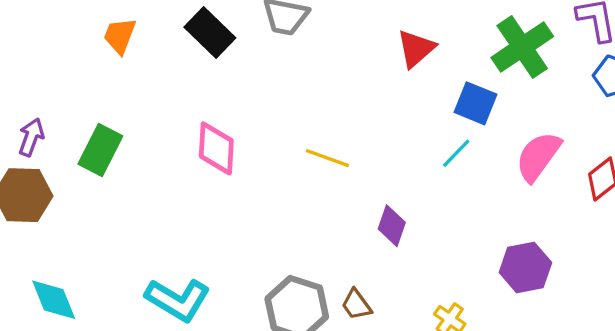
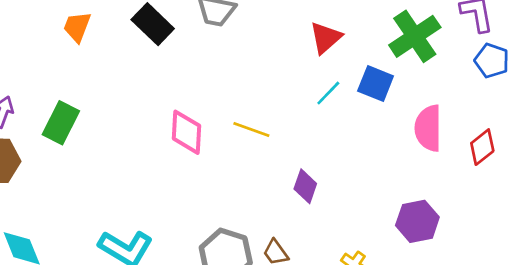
pink diamond: (216, 148) -> (187, 132), moved
cyan line: (456, 153) -> (328, 93), moved
pink semicircle: (538, 156) -> (428, 128), turned -36

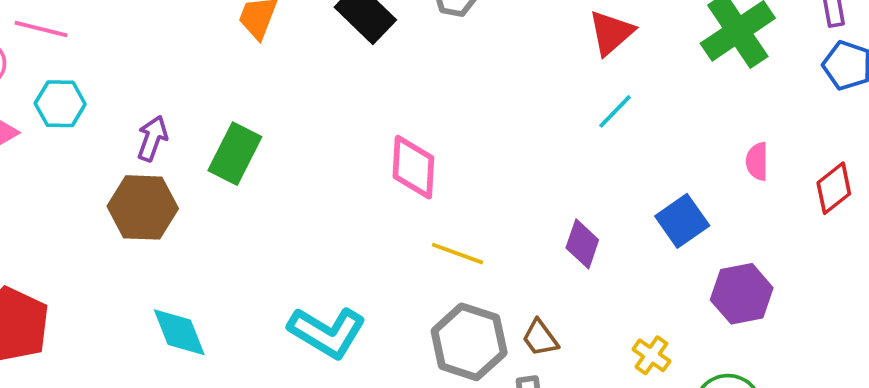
blue square: (376, 84) -> (682, 221), moved, turned 33
pink semicircle: (428, 128) -> (757, 161), size x0.6
yellow line: (251, 130) -> (458, 254), moved

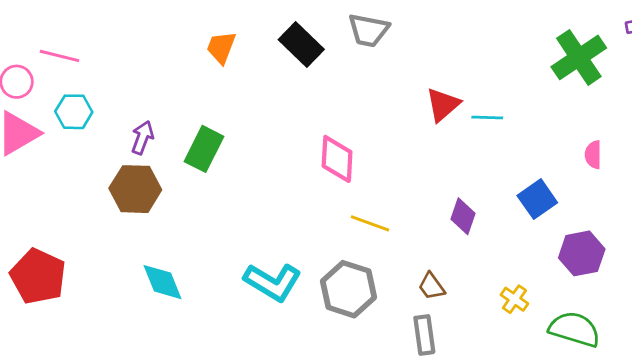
red triangle: (611, 33) -> (443, 105), moved
cyan line: (615, 111) -> (487, 117), turned 48
gray hexagon: (469, 342) -> (348, 289), moved

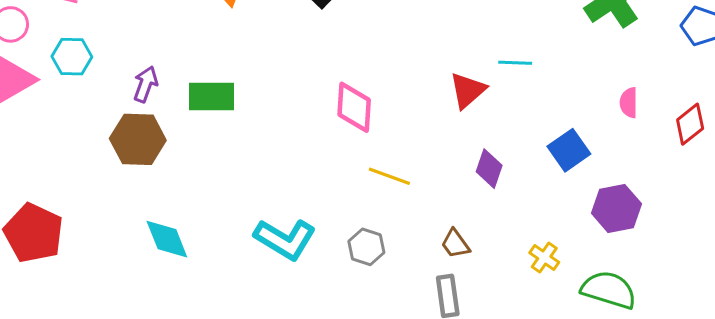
red triangle: (443, 105) -> (468, 90), moved
green rectangle: (204, 149) -> (211, 97), turned 63
gray hexagon: (348, 289) -> (366, 247), size x0.6

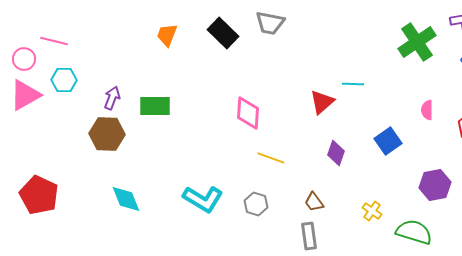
purple hexagon: (616, 208) -> (435, 185), moved

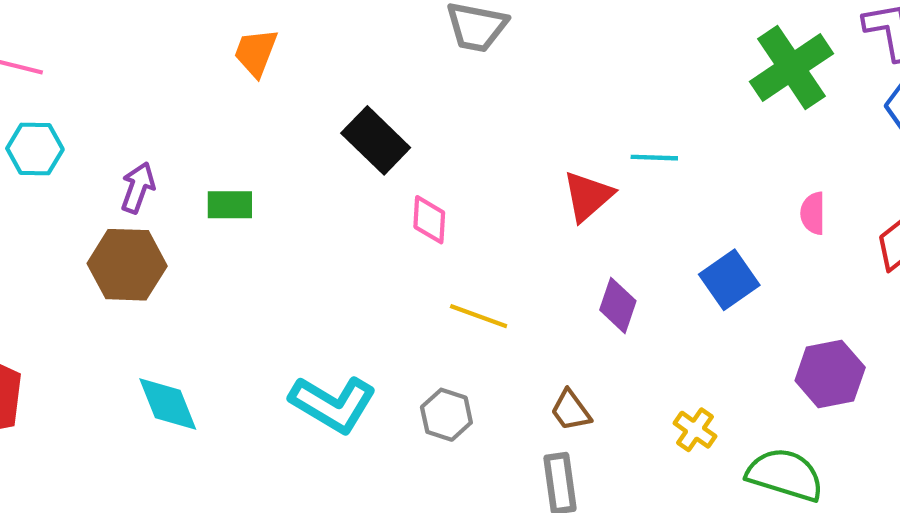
black rectangle: (223, 33) -> (376, 140), moved
green rectangle: (155, 106) -> (230, 205), size x0.7
pink diamond: (248, 113) -> (429, 220), size x0.7

